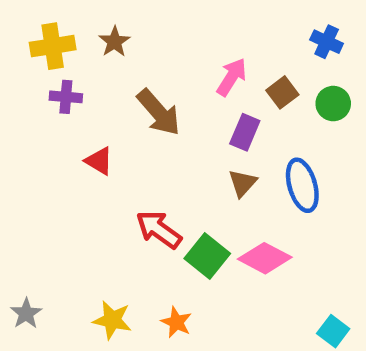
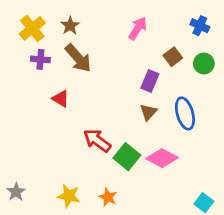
yellow cross: (53, 46) -> (32, 28), turned -30
pink arrow: (232, 77) -> (138, 28), moved
brown arrow: (159, 112) -> (78, 58), moved

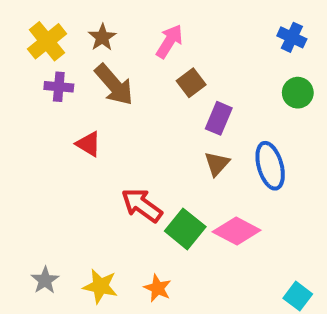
pink arrow: (138, 28) -> (169, 41), moved
brown square: (173, 57) -> (191, 83), moved
gray star: (16, 192) -> (45, 280), moved

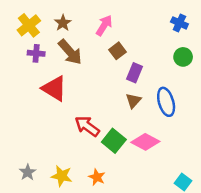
red triangle: (88, 144) -> (54, 89), size x1.6

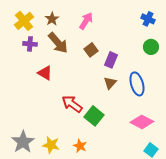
brown square: (117, 51) -> (91, 50), moved
red triangle: (54, 89) -> (45, 73), size x0.7
pink diamond: (145, 142) -> (142, 122), moved
gray star: (28, 172) -> (23, 142), size x1.6

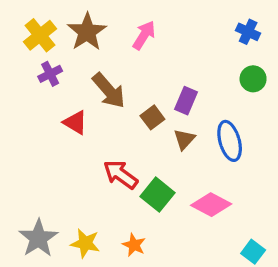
brown star: (52, 19) -> (87, 32), size x1.6
brown arrow: (58, 43) -> (109, 91), moved
purple cross: (30, 44) -> (50, 74), turned -32
brown square: (91, 50) -> (152, 117), moved
pink diamond: (142, 122) -> (211, 205), moved

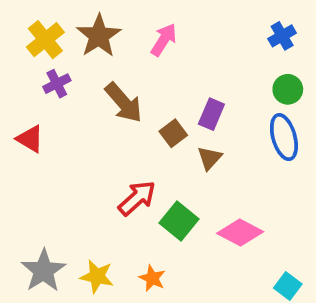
blue cross: (248, 32) -> (282, 36), turned 35
red triangle: (75, 122) -> (30, 139), moved
blue ellipse: (230, 141) -> (284, 137), moved
red arrow: (121, 174) -> (137, 198), turned 102

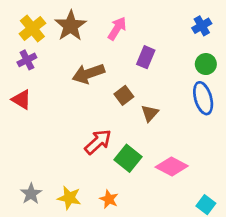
purple cross: (57, 84) -> (27, 60), moved
brown arrow: (124, 103) -> (88, 74), turned 112
purple rectangle: (211, 114) -> (146, 57), moved
gray star: (43, 271) -> (31, 194), size x0.7

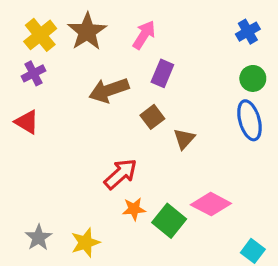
purple rectangle: (146, 57) -> (162, 73), moved
green square: (128, 158) -> (169, 221), moved
yellow star: (69, 198) -> (85, 243), turned -30
orange star: (109, 199) -> (134, 209), moved, turned -30

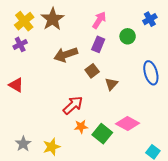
pink arrow: (144, 35) -> (99, 20), moved
green circle: (253, 78) -> (128, 36), moved
red triangle: (27, 122) -> (16, 85), moved

